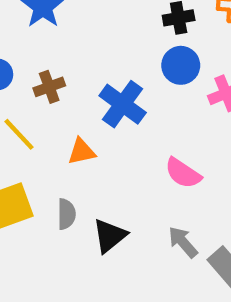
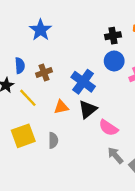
pink semicircle: (183, 173) -> (108, 128), moved
black triangle: (110, 236) -> (88, 109), moved

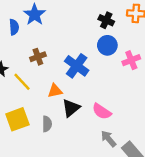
black cross: (113, 36) -> (106, 20), turned 35
blue semicircle: (20, 66) -> (14, 27), moved
black triangle: (88, 109) -> (71, 108), moved

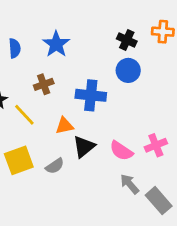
blue star: (34, 15) -> (56, 44), moved
pink cross: (131, 60) -> (156, 145), moved
blue cross: (77, 66) -> (91, 95), turned -30
gray semicircle: (47, 124) -> (55, 166), turned 56

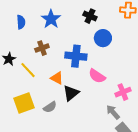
black cross: (127, 40) -> (90, 16), moved
orange triangle: (64, 126) -> (57, 78), turned 40
pink semicircle: (121, 151) -> (97, 76), moved
gray arrow: (130, 184) -> (113, 112), moved

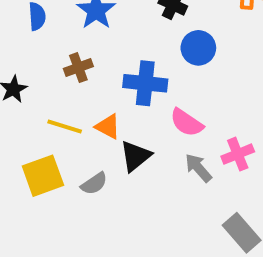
yellow line: (28, 70) -> (65, 127), moved, turned -30
gray arrow: (113, 112) -> (198, 168), moved

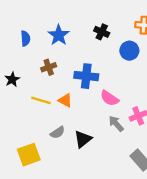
blue circle: (198, 48) -> (129, 51), moved
black triangle: (135, 156) -> (83, 139), moved
yellow square: (43, 176) -> (29, 155), moved

